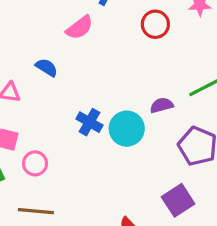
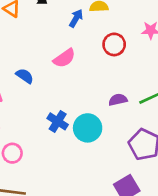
pink semicircle: (80, 28) -> (64, 58), moved
purple semicircle: (162, 105) -> (118, 100), moved

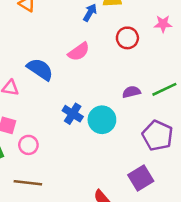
blue semicircle: (25, 76) -> (40, 69), size x1.5

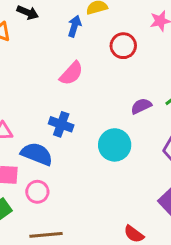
blue semicircle: (40, 69) -> (37, 154), moved
blue cross: (73, 114) -> (61, 124), moved

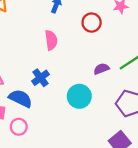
pink semicircle: (71, 73) -> (51, 40), turned -54
blue cross: (61, 124) -> (40, 78), turned 30

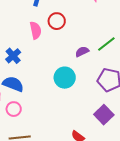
red circle: (92, 23) -> (57, 21), moved
blue cross: (40, 78) -> (13, 56), moved

